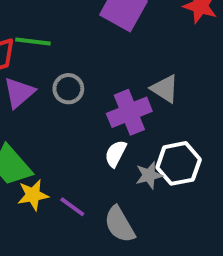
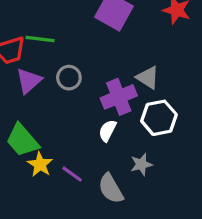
white hexagon: (179, 163) -> (159, 118), moved
gray star: (149, 175) -> (141, 164), moved
yellow star: (33, 195) -> (40, 164), turned -30

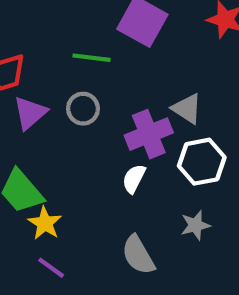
green line: (40, 39) -> (91, 58), moved
gray star: (141, 164) -> (195, 225), moved
purple line: (72, 174) -> (51, 268), moved

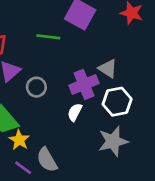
gray circle: (83, 109) -> (36, 87), moved
gray star: (195, 225) -> (113, 141), size x1.6
gray semicircle: (138, 255) -> (47, 160), moved

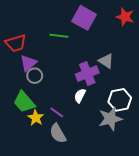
gray circle: (36, 87) -> (35, 76), moved
white hexagon: (117, 102) -> (120, 100), moved
purple line: (23, 168) -> (57, 112), moved

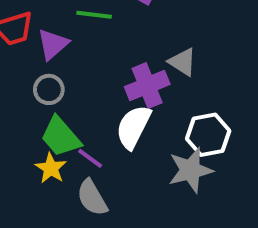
purple triangle: (28, 63) -> (53, 44), moved
white semicircle: (80, 96) -> (133, 127), size x1.6
green trapezoid: (24, 102) -> (61, 137), moved

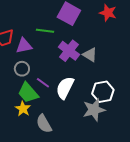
purple triangle: (53, 44) -> (24, 46), turned 30
purple cross: (147, 86) -> (69, 51), moved, turned -30
purple line: (90, 158) -> (43, 83), moved

